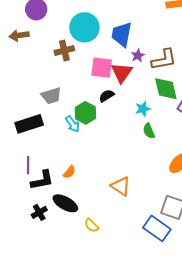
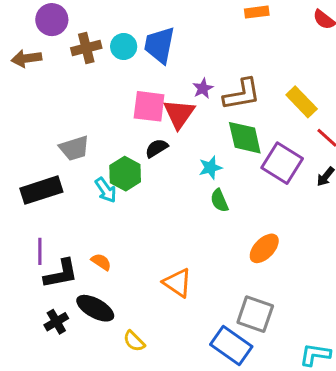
cyan circle: (84, 27) -> (124, 47), size x0.6
blue trapezoid: (122, 34) -> (160, 45), moved
brown cross: (64, 51) -> (86, 48), moved
orange semicircle: (69, 172) -> (101, 262), turned -96

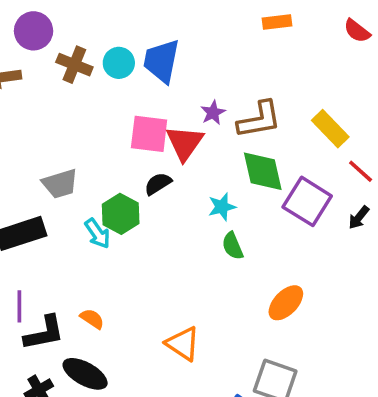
brown cross: (86, 48) -> (74, 65), turned 36

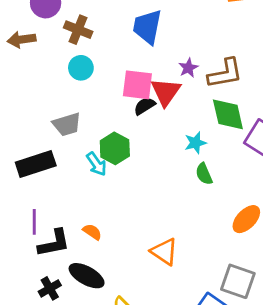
cyan circle: (119, 63) -> (81, 68), moved
black semicircle: (158, 184) -> (145, 106), moved

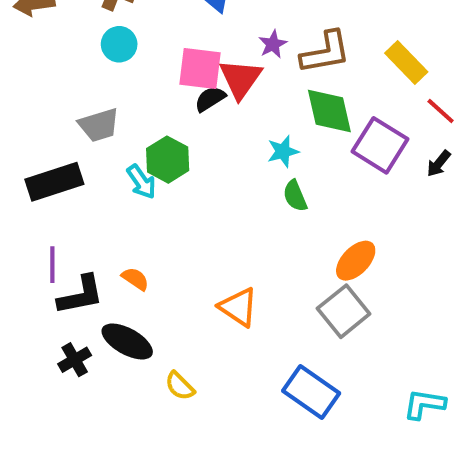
gray square: (238, 281) -> (344, 311), moved, turned 32

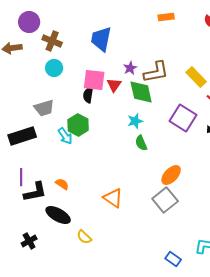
red triangle: (240, 79) -> (114, 85), size x0.7
black semicircle: (210, 99) -> (88, 95), moved, turned -49
green diamond: (329, 111) -> (141, 92), moved
black cross: (75, 360) -> (29, 241), moved
blue rectangle: (311, 392) -> (173, 259), moved, size x0.6

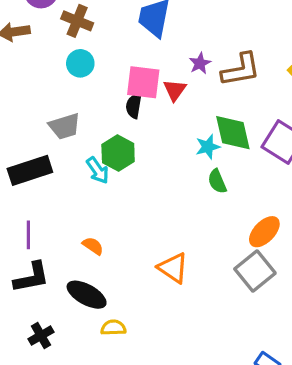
green diamond: (141, 92) -> (233, 133), moved
black L-shape: (35, 192) -> (32, 277), moved
yellow semicircle: (84, 237) -> (113, 328), moved, turned 133

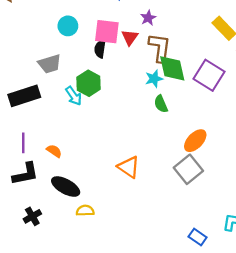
cyan circle: (80, 63) -> (68, 26), moved
brown L-shape: (241, 70) -> (160, 48), moved, turned -72
orange semicircle: (93, 246) -> (54, 151), moved

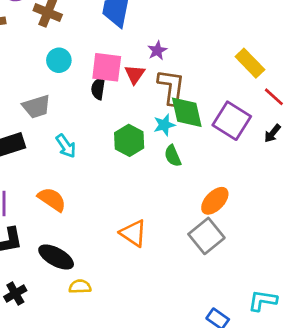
green hexagon: (89, 83) -> (129, 140), moved
orange semicircle: (54, 151) -> (52, 199), moved, size x1.5

